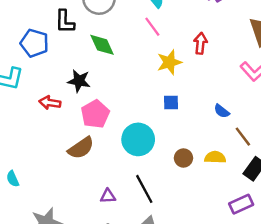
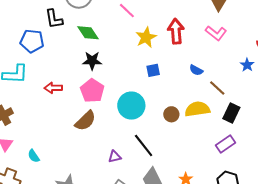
red arrow: (200, 43) -> (176, 31), moved, size x1.4
black star: (79, 81) -> (92, 61), moved
yellow semicircle: (215, 157) -> (197, 109), size x1.4

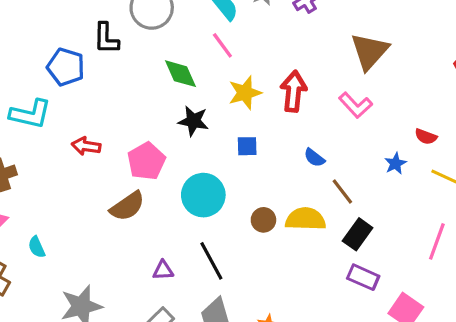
green diamond: (88, 33) -> (181, 74), moved
black star: (92, 61) -> (193, 121), moved
purple rectangle: (226, 144) -> (363, 277), moved, turned 48

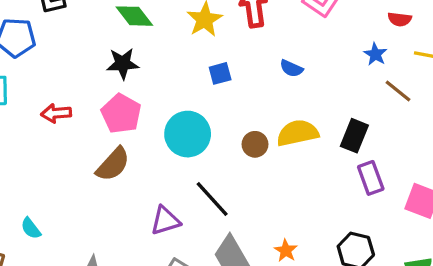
black star: (193, 121) -> (123, 64), moved
brown line: (342, 191) -> (398, 91), moved
purple triangle: (163, 270) -> (165, 221), size x1.4
purple rectangle: (363, 277) -> (371, 178), turned 60

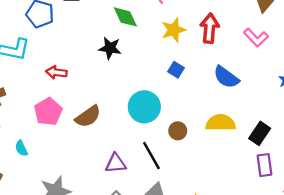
blue semicircle: (291, 68) -> (226, 77), size x1.6
blue square: (220, 73) -> (176, 70), turned 35
pink pentagon: (121, 114) -> (48, 112), moved
brown circle: (255, 144) -> (178, 131), moved

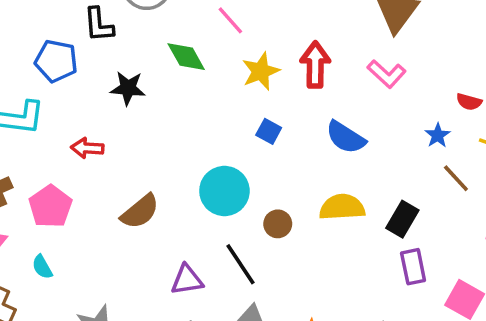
black star: (110, 48) -> (128, 88), moved
pink pentagon: (48, 112) -> (50, 206), moved

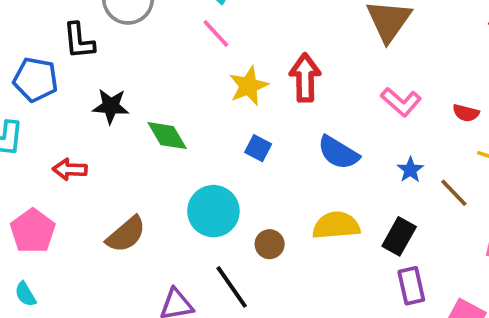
green diamond: (186, 57) -> (167, 136), moved
pink L-shape: (387, 74) -> (401, 102), moved
blue star: (438, 135) -> (410, 170), moved

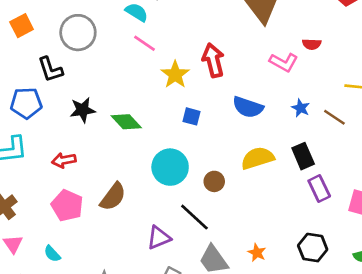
red semicircle: (466, 113) -> (312, 44), moved
pink pentagon: (33, 231) -> (67, 205), moved
black rectangle: (399, 236) -> (303, 156), turned -40

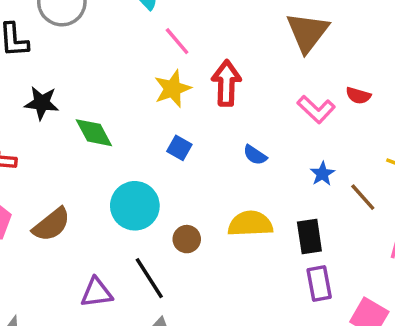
pink line: (144, 43) -> (177, 41), moved
blue semicircle: (248, 107) -> (255, 155), size x0.6

